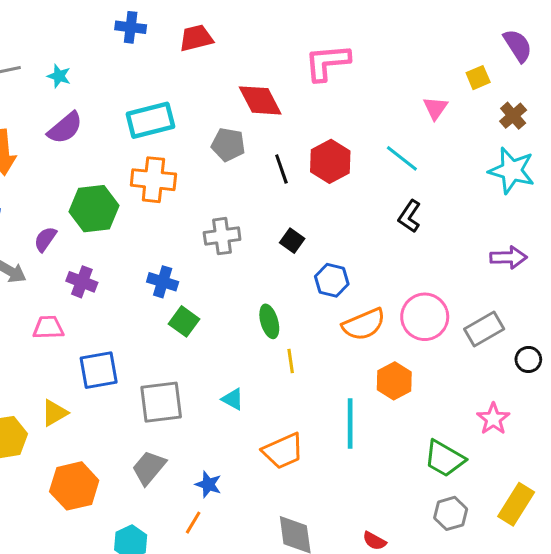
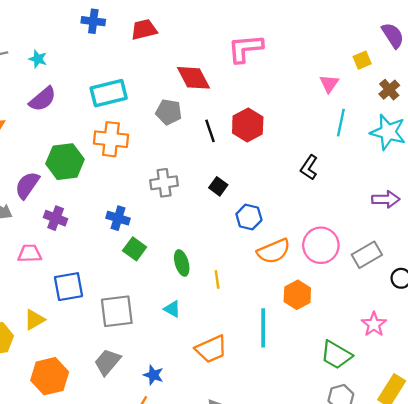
cyan line: (402, 158) -> (341, 123), moved, turned 64
purple semicircle: (45, 239) -> (27, 185), size x1.4
green ellipse: (269, 321) -> (182, 263), moved

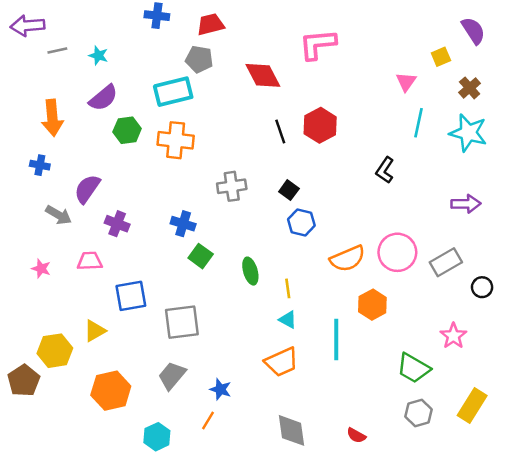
gray pentagon: (169, 112) -> (199, 59), moved
green hexagon: (65, 162) -> (127, 130), moved, size x0.7
blue hexagon: (249, 217) -> (301, 222), moved
cyan triangle: (172, 309) -> (288, 320), moved

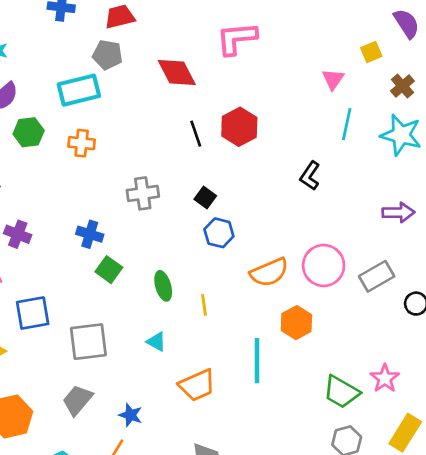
orange cross: (176, 140) -> (82, 143), size x0.7
cyan triangle: (288, 320) -> (156, 342), moved
pink star: (453, 336) -> (385, 378), moved

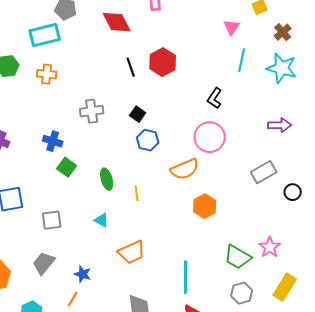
pink circle: (324, 265) -> (210, 137), moved
gray square: (88, 342) -> (52, 220), size x0.7
cyan line: (257, 361) -> (186, 277), moved

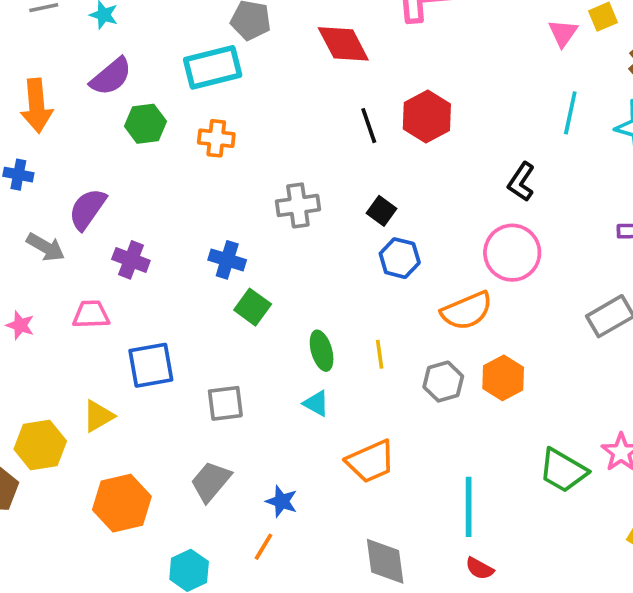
pink triangle: (232, 27) -> (563, 33), moved
green ellipse: (107, 179) -> (322, 351), moved
gray hexagon: (242, 293) -> (443, 382), moved

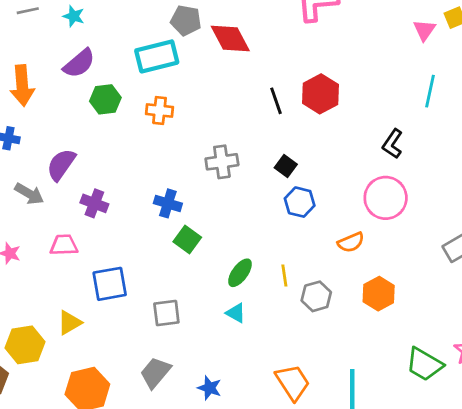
red diamond: (343, 44) -> (230, 38), moved
orange semicircle: (467, 311) -> (351, 242), size x0.7
green ellipse: (322, 351) -> (240, 273), turned 52
gray hexagon: (443, 382) -> (316, 296), moved
orange trapezoid: (371, 461) -> (293, 382), moved, turned -99

